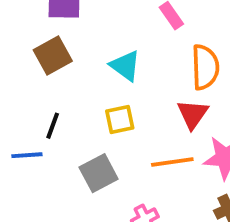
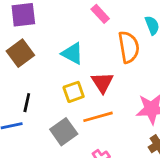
red triangle: (193, 114) -> (102, 83), moved
orange line: (172, 162) -> (98, 117), moved

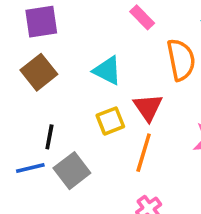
orange line: (98, 117) -> (144, 153), turned -56
gray square: (64, 132) -> (72, 171), moved

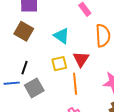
brown square: (39, 72) -> (24, 31), turned -30
orange line: (144, 153) -> (75, 84), turned -30

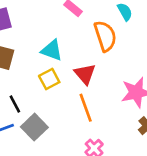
yellow square: (59, 64) -> (49, 79), moved
black line: (25, 68) -> (15, 104), turned -32

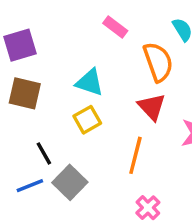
red triangle: (85, 74) -> (152, 107), moved
orange line: (86, 108) -> (135, 155), turned 36

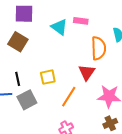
pink rectangle: (115, 27) -> (81, 21), turned -48
cyan triangle: (90, 82) -> (59, 27), moved
yellow square: (87, 120) -> (48, 77), moved

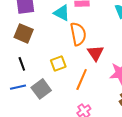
orange semicircle: (98, 48) -> (78, 34), moved
black line: (18, 79) -> (22, 64), moved

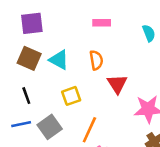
cyan triangle: (62, 13) -> (59, 60), moved
orange semicircle: (78, 34) -> (96, 60), size x0.7
orange line: (82, 79) -> (89, 130), moved

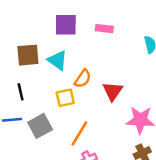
purple square: (32, 23) -> (66, 25), moved
brown square: (29, 58) -> (28, 55), turned -35
orange semicircle: (96, 60) -> (83, 79), moved, turned 36

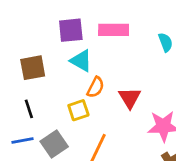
pink rectangle: (104, 29) -> (114, 30), size x1.5
cyan triangle: (57, 60) -> (81, 61), moved

